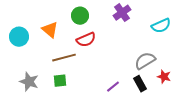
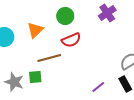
orange triangle: (50, 30) -> (35, 30), turned 36
green square: (60, 81) -> (35, 77), moved

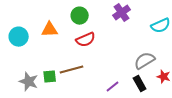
orange triangle: (35, 30) -> (50, 30), turned 42
brown line: (49, 58) -> (72, 70), moved

